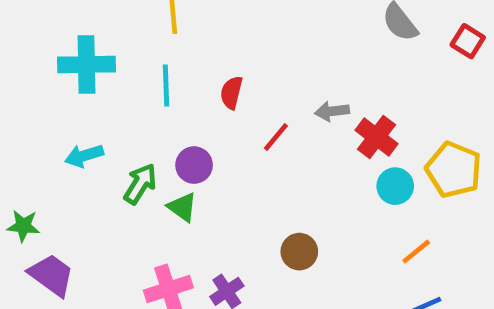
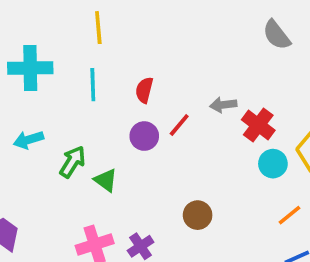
purple circle: (194, 165) -> (144, 136), moved

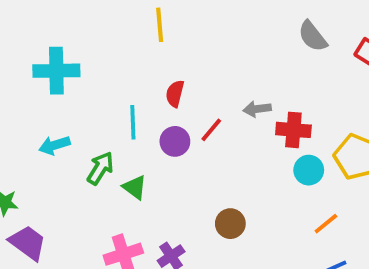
yellow line: (98, 28) -> (160, 25), moved
cyan line: (93, 85) -> (133, 122), moved
red cross: (258, 125) -> (293, 130), turned -32

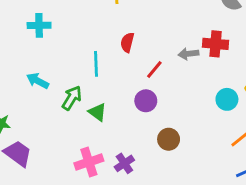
cyan cross: (56, 71) -> (39, 25), size x0.7
red cross: (293, 130) -> (216, 44), moved
purple circle: (175, 141) -> (146, 101), moved
cyan arrow: (54, 145) -> (38, 81), turned 45

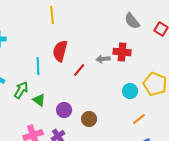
red semicircle: (127, 42) -> (60, 51), size x1.5
purple circle: (146, 101) -> (64, 110), moved

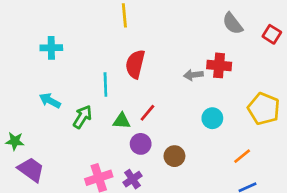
red line: (79, 70) -> (147, 113), moved
cyan circle: (130, 91) -> (212, 118), moved
green triangle: (39, 100) -> (122, 121), moved, turned -32

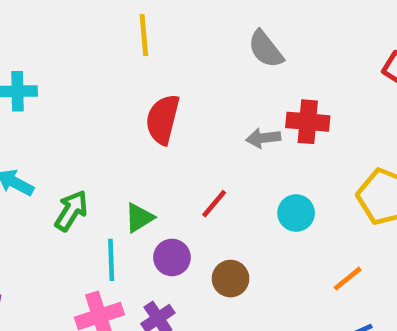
gray semicircle: (233, 24) -> (266, 49), moved
cyan line: (105, 84) -> (111, 260), moved
red line: (147, 113) -> (214, 204), moved
green triangle: (122, 121) -> (139, 218), turned -36

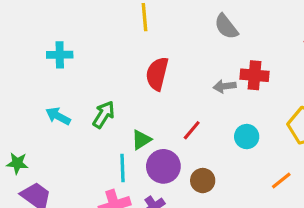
green arrow: (71, 211) -> (104, 115), moved
purple circle: (172, 257) -> (163, 166), size x1.4

